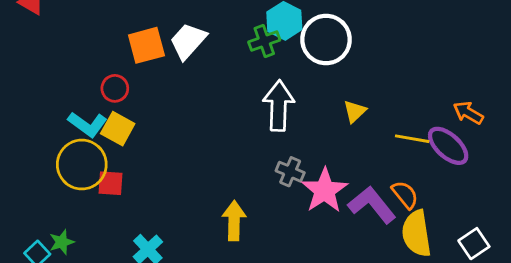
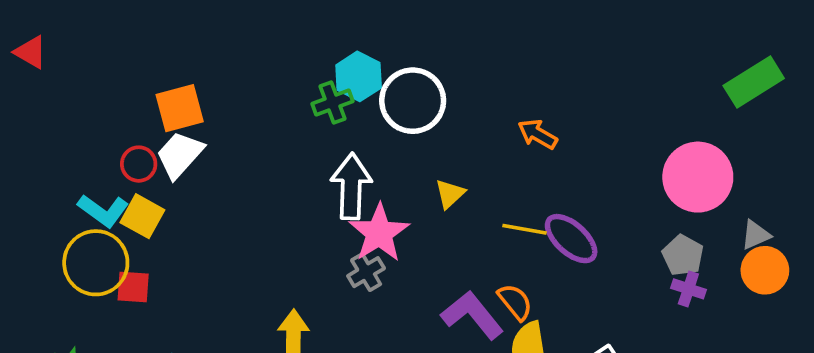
white trapezoid: (188, 41) -> (180, 155), moved
orange arrow: (468, 113) -> (538, 134), moved
gray cross: (290, 172) -> (366, 272), turned 36
pink star: (325, 190) -> (379, 233), moved

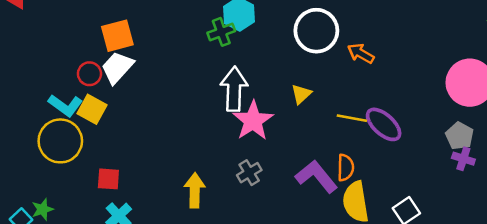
white circle: (413, 101) -> (316, 31), moved
gray cross: (366, 272) -> (249, 173), moved
red square: (133, 287) -> (108, 179), moved
orange semicircle: (515, 302) -> (346, 168), turned 40

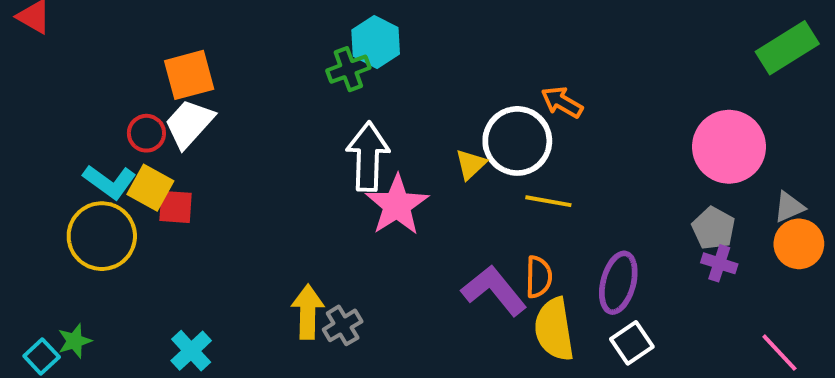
white circle: (316, 31) -> (517, 141), moved
purple ellipse: (384, 124) -> (618, 283), moved, turned 63
gray cross: (249, 173) -> (343, 325), moved
red square: (108, 179) -> (176, 207), moved

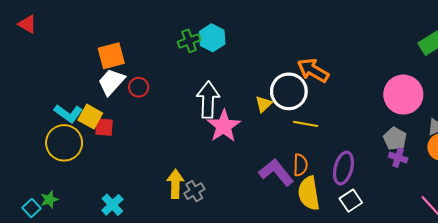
green cross: (348, 69) -> (189, 41), moved
orange arrow: (562, 102) -> (313, 70), size x1.4
red circle: (146, 133) -> (139, 87), moved

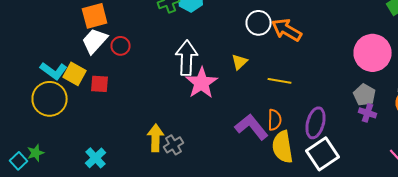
white circle: (289, 91) -> (258, 23), moved, size x0.7
red square: (104, 127) -> (100, 84), moved
white square: (351, 201) -> (322, 154), size x1.5

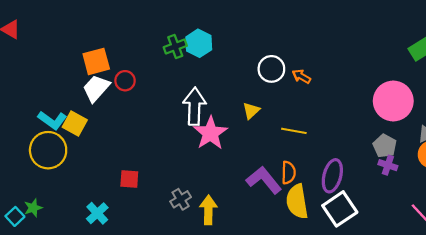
orange arrow: (286, 30) -> (301, 76), size x0.6
red circle: (120, 46) -> (125, 81), moved
red square: (100, 84) -> (129, 179), moved
yellow arrow: (156, 138) -> (208, 210), moved

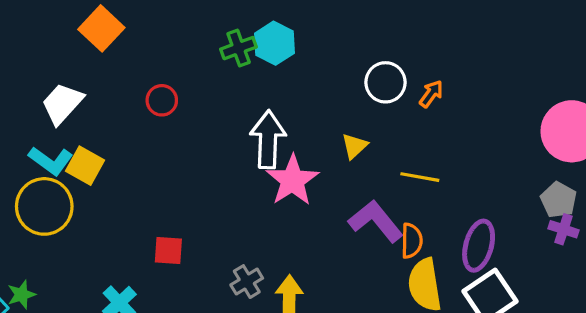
orange square: (96, 61) -> (101, 28), moved, turned -32
orange arrow: (301, 76) -> (431, 94), turned 96
white trapezoid: (96, 88) -> (62, 104), moved
purple L-shape: (264, 180) -> (376, 221), moved

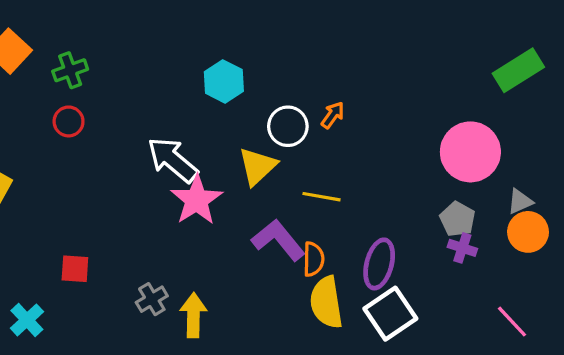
cyan hexagon: (274, 43) -> (224, 81), moved
green cross: (239, 48) -> (70, 70), moved
white circle: (385, 82) -> (288, 126), moved
white arrow: (268, 139) -> (173, 160), turned -52
yellow triangle: (354, 146) -> (257, 166), size x1.5

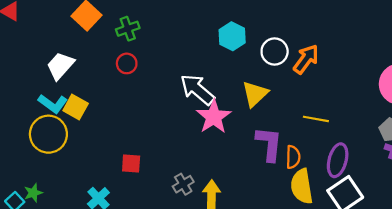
orange arrow: (333, 115) -> (306, 59), size x1.6
white circle: (288, 126) -> (275, 52), moved
yellow line: (321, 197) -> (316, 119), moved
purple L-shape: (278, 240) -> (269, 144), turned 45

